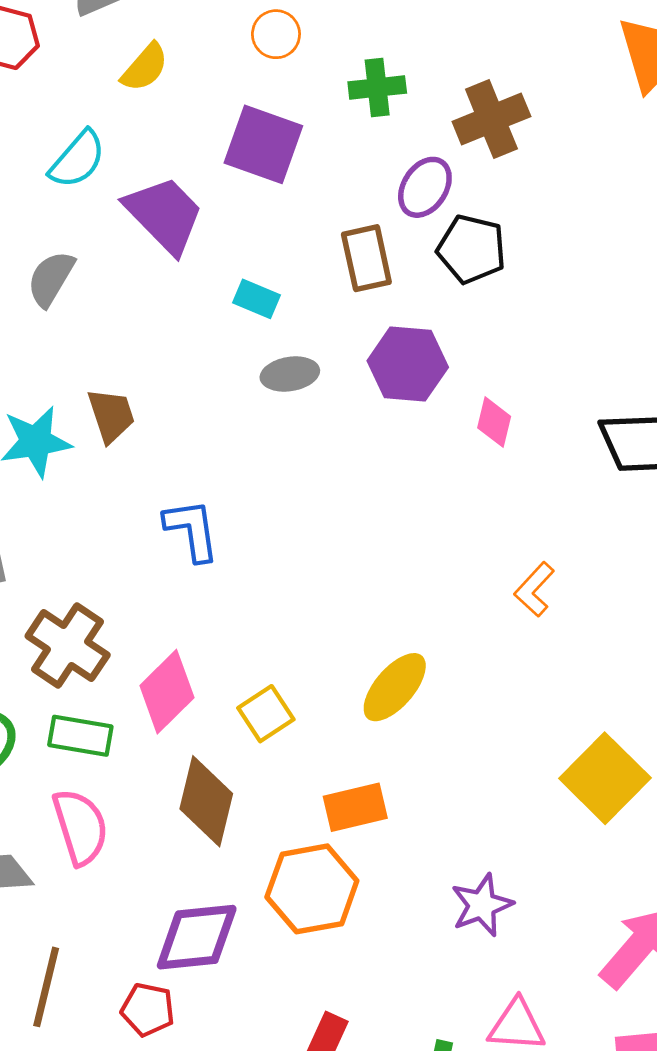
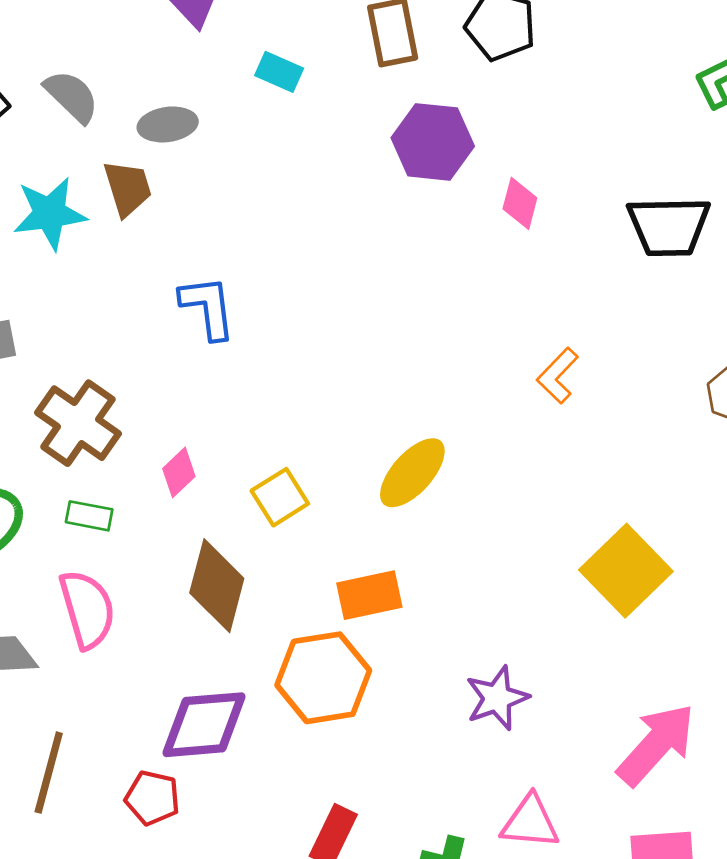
gray semicircle: (51, 279) -> (72, 96), moved, turned 102
gray ellipse: (290, 374) -> (168, 124), moved
pink diamond: (167, 692) -> (179, 472), size x0.6
green rectangle: (80, 736) -> (89, 516), size x0.7

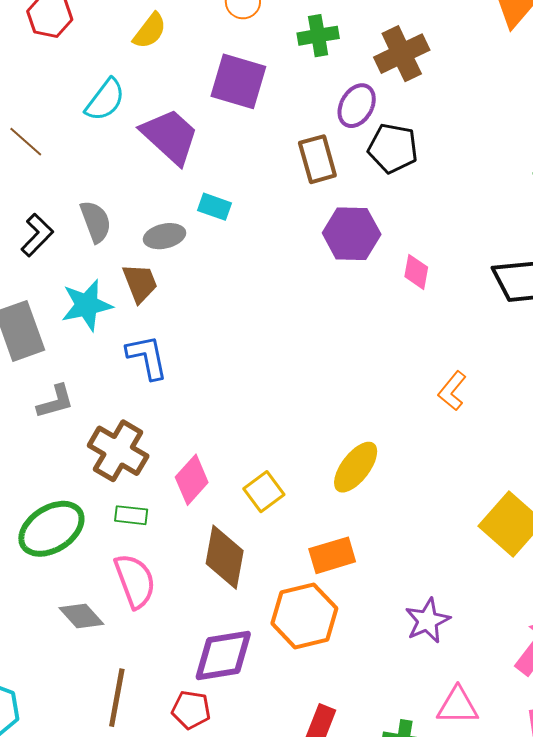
cyan rectangle: (279, 72) -> (214, 207), moved
gray semicircle: (72, 96) -> (96, 222), turned 30
blue L-shape: (208, 307) -> (147, 357), moved
pink diamond: (179, 472) -> (192, 480), size x1.4

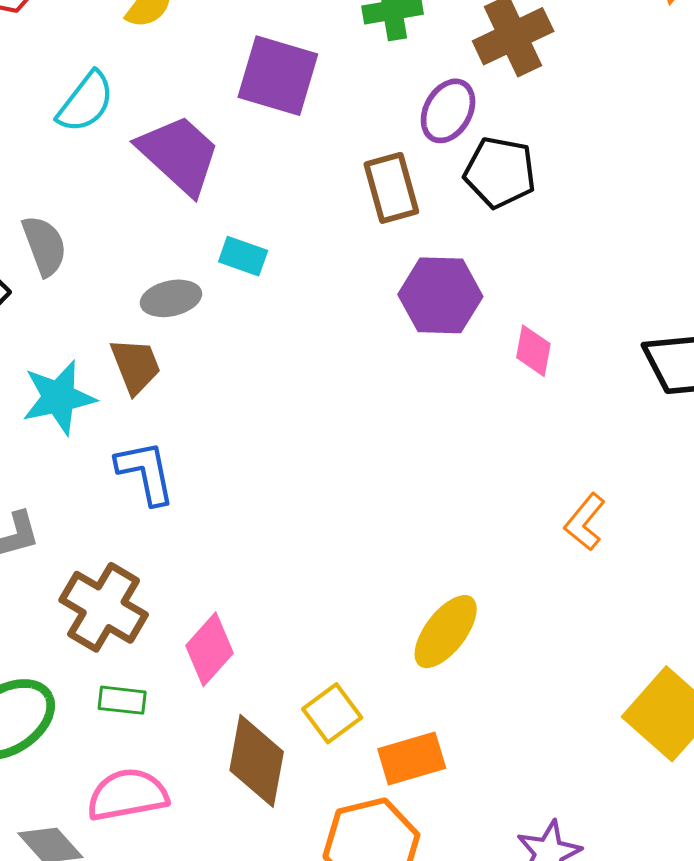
gray semicircle: (96, 222) -> (44, 246), moved
yellow square: (264, 492) -> (332, 713), moved
pink semicircle: (135, 581) -> (128, 795), turned -80

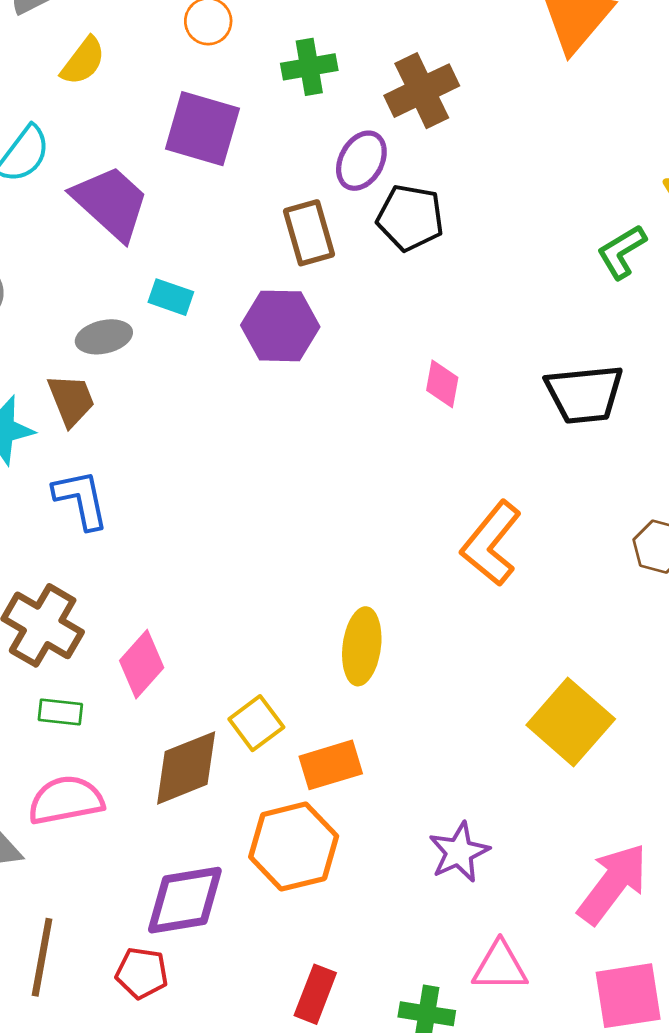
purple hexagon: (440, 295) -> (280, 326), moved
orange L-shape: (585, 522) -> (491, 543), size x1.6
yellow ellipse: (446, 632) -> (362, 646), turned -30
brown diamond: (257, 761) -> (186, 768), turned 58

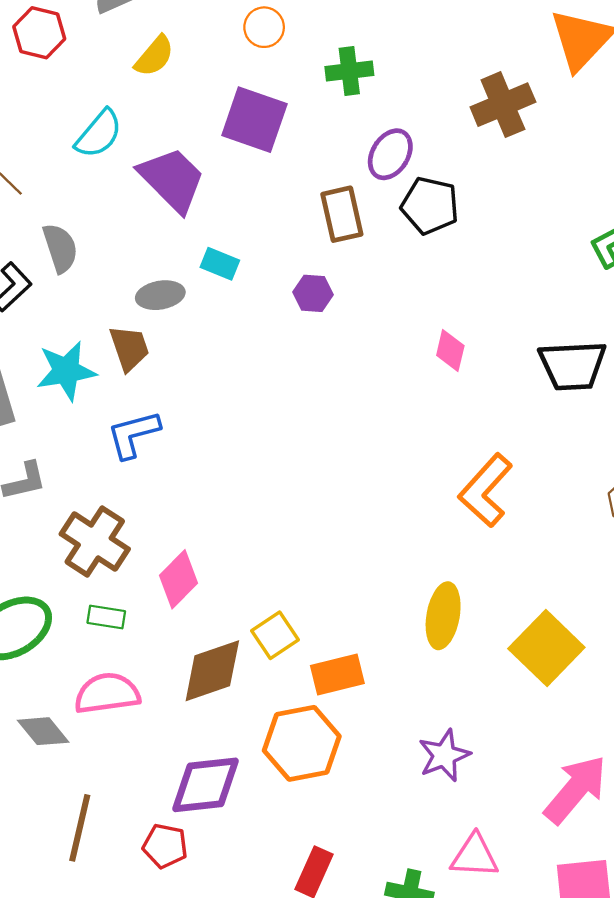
brown cross: (422, 91) -> (503, 105), moved
purple hexagon: (280, 326) -> (313, 293), size x0.6
blue L-shape: (81, 499) -> (133, 434), turned -96
yellow ellipse: (362, 646) -> (443, 616), moved

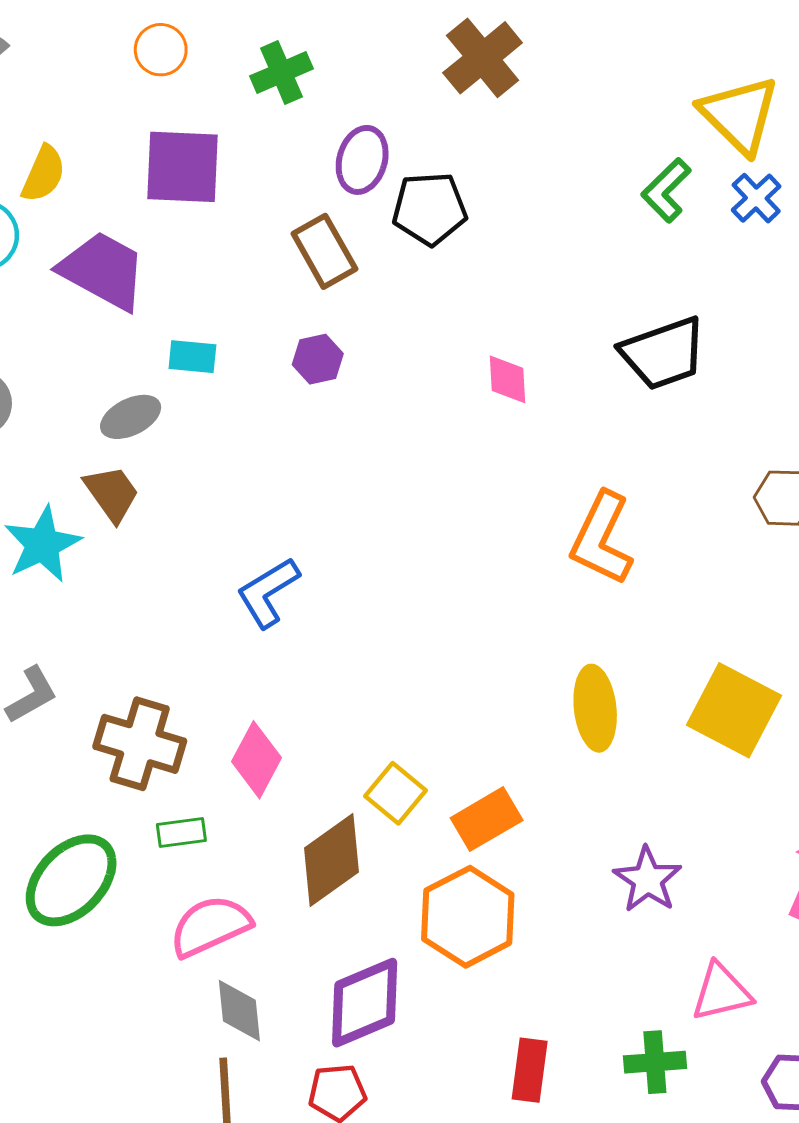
yellow semicircle: (154, 56) -> (43, 174), moved
blue L-shape: (133, 434) -> (268, 592), moved
gray diamond: (43, 731) -> (239, 1011), moved, turned 50

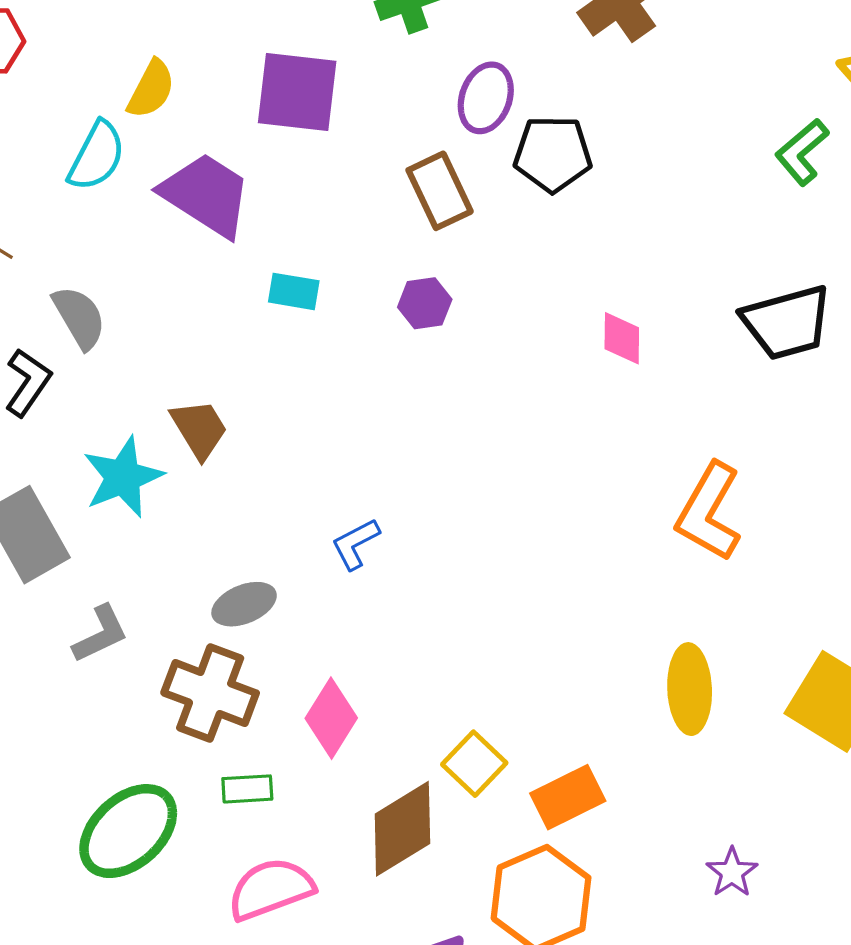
gray ellipse: (131, 417) -> (244, 604), moved
blue L-shape: (268, 592) -> (355, 544), size x0.7
purple star: (648, 880) -> (732, 872), size x0.7

